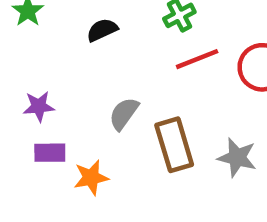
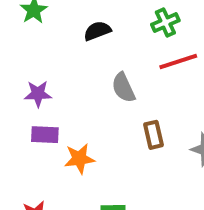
gray semicircle: (124, 114) -> (123, 88), moved, turned -64
brown rectangle: (174, 145) -> (154, 135), size x0.6

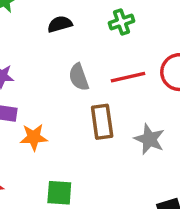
red line: (178, 62) -> (128, 77), moved
brown rectangle: (154, 135) -> (102, 122), size x1.4

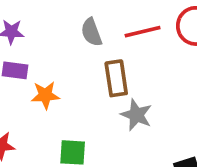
gray star: (149, 139) -> (136, 115), moved

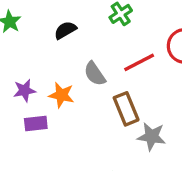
orange star: (45, 95) -> (61, 95), moved, turned 30

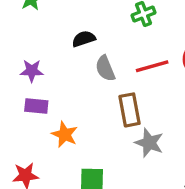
black semicircle: (65, 30) -> (84, 39), moved
orange star: (61, 95) -> (65, 134), moved

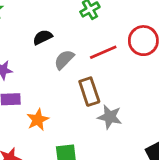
gray semicircle: (105, 68) -> (64, 60), turned 75
orange star: (65, 134) -> (38, 120), turned 30

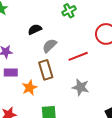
red line: (103, 52) -> (78, 56), moved
brown rectangle: (89, 92) -> (46, 70), moved

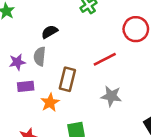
gray semicircle: (50, 46) -> (40, 56), moved, turned -35
brown rectangle: (46, 70) -> (67, 79), turned 36

